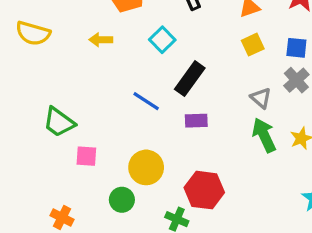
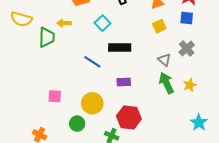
blue square: (296, 48) -> (187, 18), moved
black rectangle: (190, 79) -> (120, 47), turned 55
purple rectangle: (196, 121) -> (124, 82), moved
green trapezoid: (59, 122) -> (47, 37), moved, turned -125

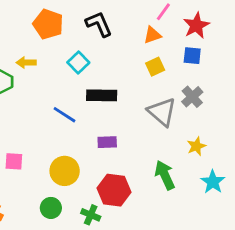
gray triangle: (164, 60) -> (162, 112), size x1.6
green arrow: (166, 83) -> (165, 175), moved
cyan star: (199, 123) -> (213, 182), moved
green circle: (77, 124) -> (51, 208), moved

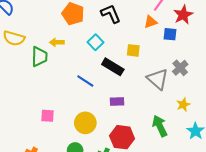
blue square: (192, 56) -> (170, 34), moved
yellow square: (155, 67) -> (133, 50), moved, turned 32
black rectangle: (102, 95) -> (113, 67), turned 30

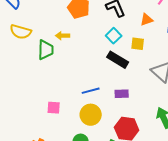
orange triangle: (151, 22) -> (147, 20), moved
cyan square: (96, 42) -> (114, 36), moved
blue line: (85, 81) -> (91, 91), moved, turned -48

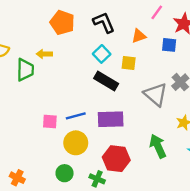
purple rectangle: (122, 94) -> (111, 119), size x1.6
pink square: (54, 108) -> (50, 121), moved

